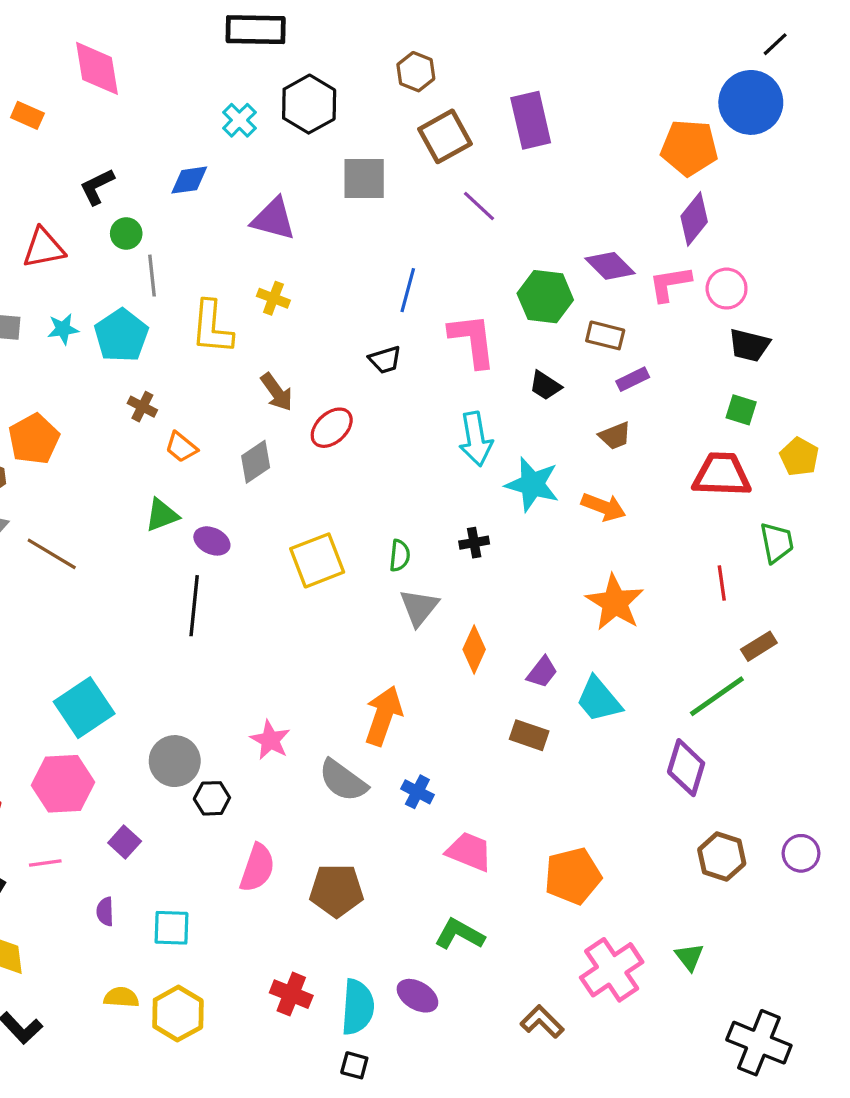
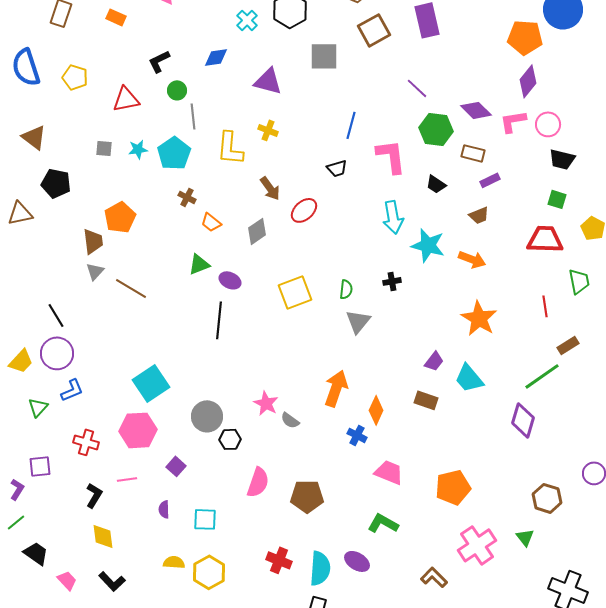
purple line: (479, 206) -> (417, 88), moved
orange diamond: (474, 649) -> (376, 410), moved
gray semicircle: (343, 780) -> (290, 420), moved, size x0.6
brown hexagon: (722, 857) -> (547, 498), moved

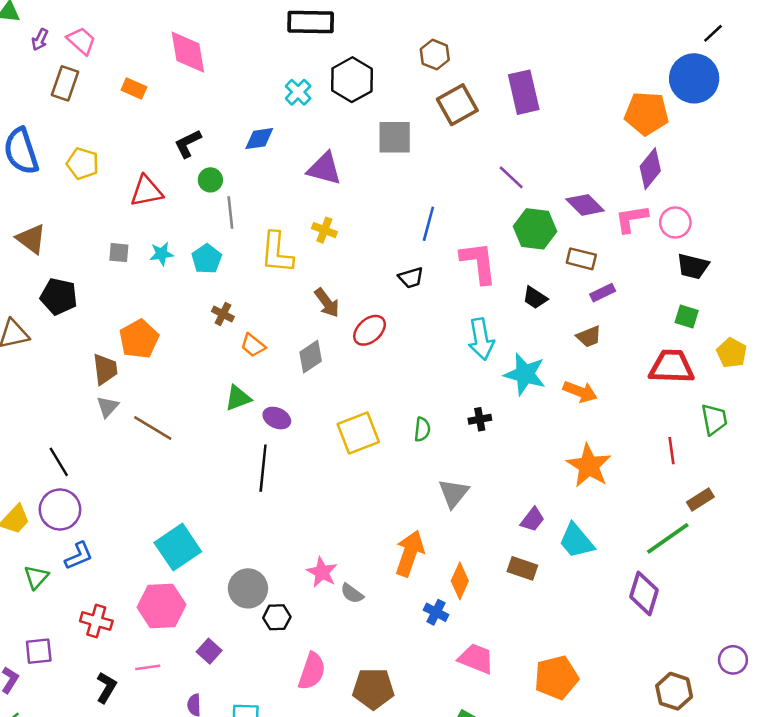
cyan pentagon: (174, 153) -> (207, 259), size x0.7
gray triangle: (358, 321) -> (453, 493), moved

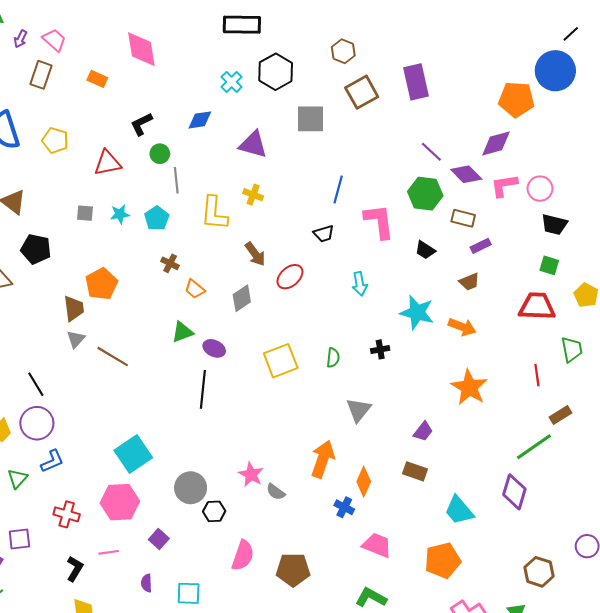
purple diamond: (650, 169) -> (496, 143), moved, turned 36
purple line: (511, 177) -> (431, 152), moved
cyan arrow: (481, 339) -> (360, 284), moved, size x0.7
cyan trapezoid: (576, 541) -> (459, 510), moved

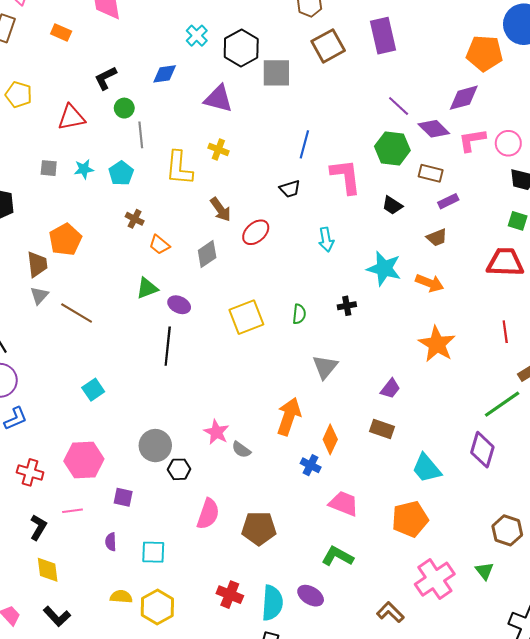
black hexagon: (276, 72) -> (241, 48), moved
cyan square: (133, 454) -> (93, 390), moved, size x0.6
purple square: (159, 539) -> (123, 497), turned -30

